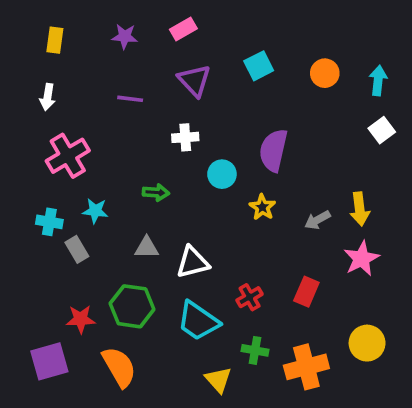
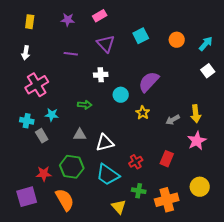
cyan arrow: (378, 80) -> (206, 44), turned 35
purple semicircle: (273, 150) -> (149, 82), turned 30

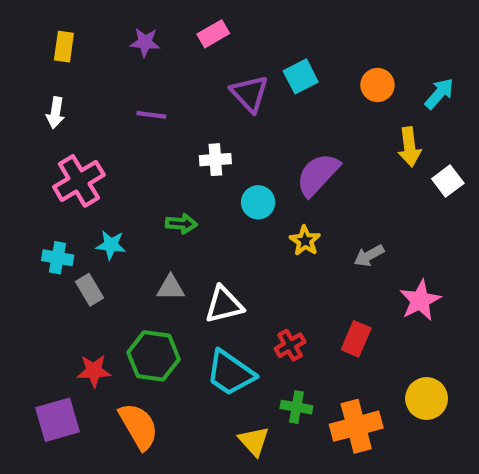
purple triangle: (106, 44) -> (250, 94), moved
white square: (208, 71) -> (448, 181), moved
yellow arrow: (196, 114) -> (409, 147), moved

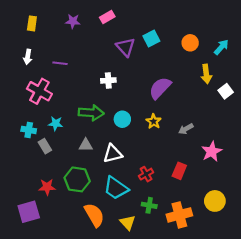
purple line: (151, 115) -> (60, 63), moved
pink cross: (79, 181) -> (39, 91), turned -30
cyan circle: (258, 202) -> (122, 119), moved
green arrow: (181, 224) -> (91, 113), size x1.6
orange semicircle: (139, 426) -> (94, 215), moved

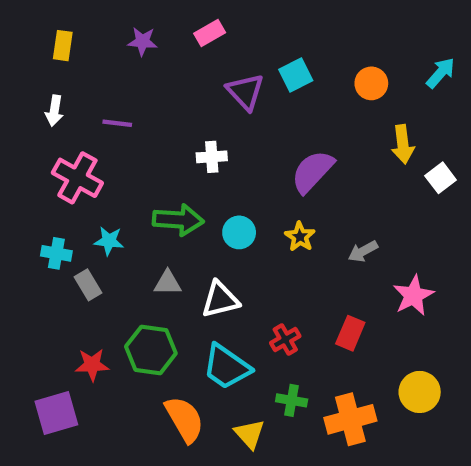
cyan arrow: (221, 47) -> (441, 73), moved

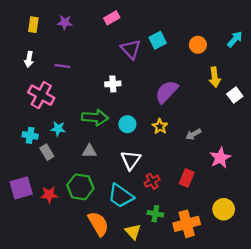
purple star: (143, 41) -> (65, 22), moved
white triangle: (220, 300) -> (131, 160), moved, turned -40
purple square: (56, 413) -> (21, 188), moved

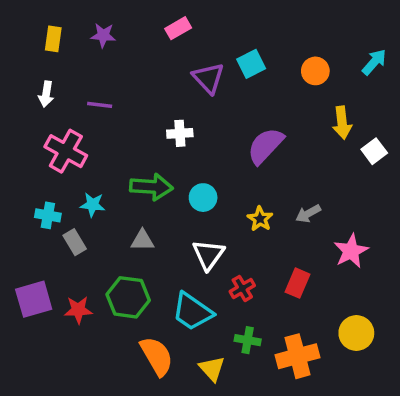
yellow star: (160, 126) -> (260, 219), moved

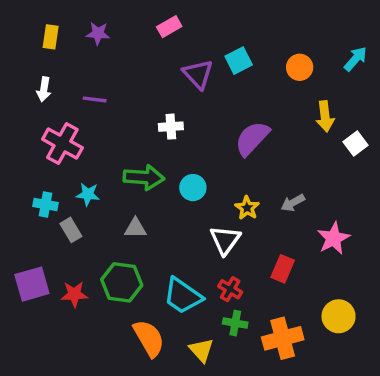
white triangle: (208, 255) -> (225, 240), moved
red cross: (242, 288) -> (230, 289), moved, turned -30

